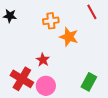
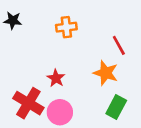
red line: (92, 12) -> (119, 45), moved
orange star: (69, 37) -> (106, 73), moved

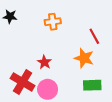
green rectangle: (116, 107) -> (92, 85), turned 60

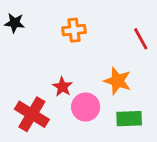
red line: (94, 36) -> (141, 39), moved
pink circle: (48, 89) -> (86, 107), moved

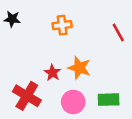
orange star: (117, 81) -> (79, 68), moved
pink circle: (86, 107) -> (73, 102), moved

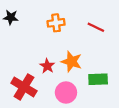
red line: (118, 32) -> (96, 27), moved, turned -35
green rectangle: (109, 100) -> (98, 79), moved

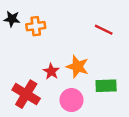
orange cross: (56, 23) -> (36, 26), moved

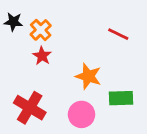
orange cross: (36, 26) -> (41, 30), turned -36
red star: (51, 71) -> (42, 56), moved

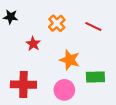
orange cross: (41, 30) -> (57, 23), moved
red cross: (30, 108) -> (23, 85), turned -30

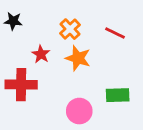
orange star: (70, 60) -> (78, 58), moved
red cross: (23, 85) -> (21, 85), moved

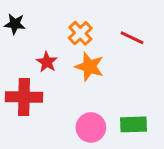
green rectangle: (118, 95) -> (134, 124), moved

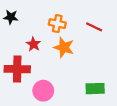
orange cross: (80, 33) -> (57, 24), turned -35
pink circle: (91, 127) -> (43, 91), moved

